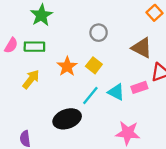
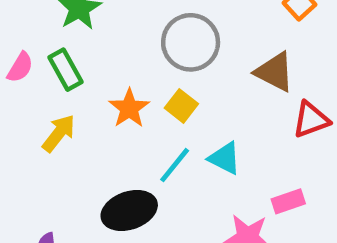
gray circle: (99, 33) -> (191, 42), size x1.6
green rectangle: (34, 47) -> (66, 70), turned 60
pink rectangle: (139, 87) -> (288, 201), moved

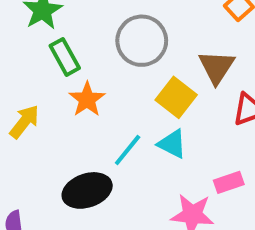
green rectangle: (66, 70) -> (65, 57), moved
brown triangle: (275, 72) -> (217, 67), turned 36
yellow square: (181, 106) -> (176, 97), moved, size x1.4

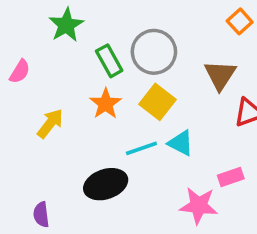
green rectangle: (65, 57) -> (109, 61), moved
yellow square: (176, 97) -> (157, 102), moved
cyan line: (128, 150) -> (141, 148), turned 32

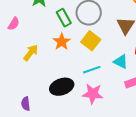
cyan triangle: (181, 143) -> (121, 62), moved
cyan line: (141, 148) -> (92, 70), moved
pink star: (199, 206) -> (93, 94), moved

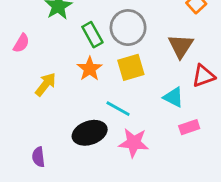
yellow square: (91, 41) -> (131, 67), turned 36
cyan line: (92, 70) -> (118, 109), moved, turned 48

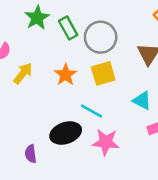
green rectangle: (92, 35) -> (68, 28), moved
yellow arrow: (46, 84) -> (23, 73), moved
purple semicircle: (38, 157) -> (31, 154), moved

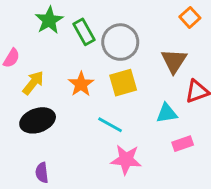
cyan triangle: (142, 101) -> (167, 113), turned -36
black ellipse: (66, 133) -> (38, 120), moved

